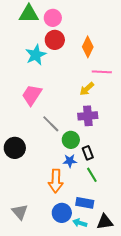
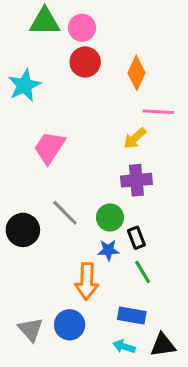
cyan star: (36, 55) -> (24, 85), moved
gray line: (51, 124) -> (65, 213), moved
blue circle: (62, 213) -> (70, 325), moved

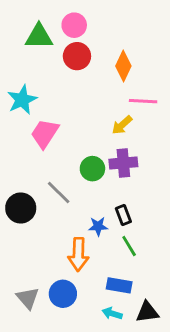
green triangle: (45, 22) -> (39, 36), moved
cyan star: (24, 85) -> (22, 100), moved
green circle: (110, 217) -> (92, 169), moved

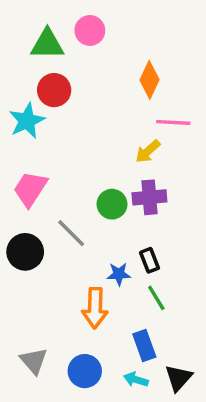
red circle: (77, 56) -> (54, 90), moved
pink trapezoid: (45, 133) -> (30, 189), moved
blue rectangle: (119, 285) -> (144, 346), turned 60
blue circle: (63, 294) -> (85, 371), moved
black triangle: (147, 312) -> (178, 378), turned -40

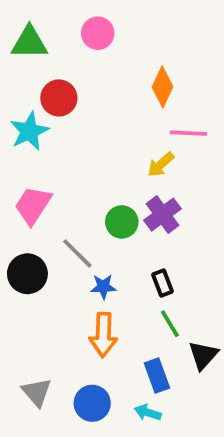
green triangle: (47, 44) -> (29, 42), moved
purple cross: (149, 197) -> (162, 215), turned -32
blue star: (119, 274) -> (103, 287), moved
black triangle: (178, 378) -> (203, 355), moved

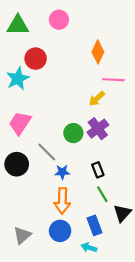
gray triangle: (37, 392) -> (22, 235), turned 30
blue circle: (92, 403) -> (60, 231), moved

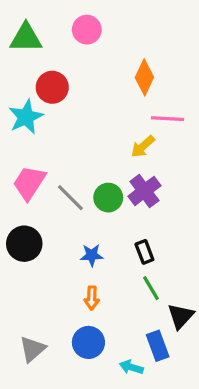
gray line: (47, 152) -> (70, 198), moved
orange arrow: (62, 201) -> (92, 298), size x0.6
blue rectangle: (95, 225) -> (158, 346), moved

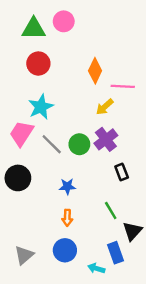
green triangle: (26, 38) -> (34, 29), moved
orange diamond: (144, 77) -> (95, 71), moved
cyan star: (26, 117) -> (41, 107), moved
black rectangle: (144, 252) -> (122, 172), moved

